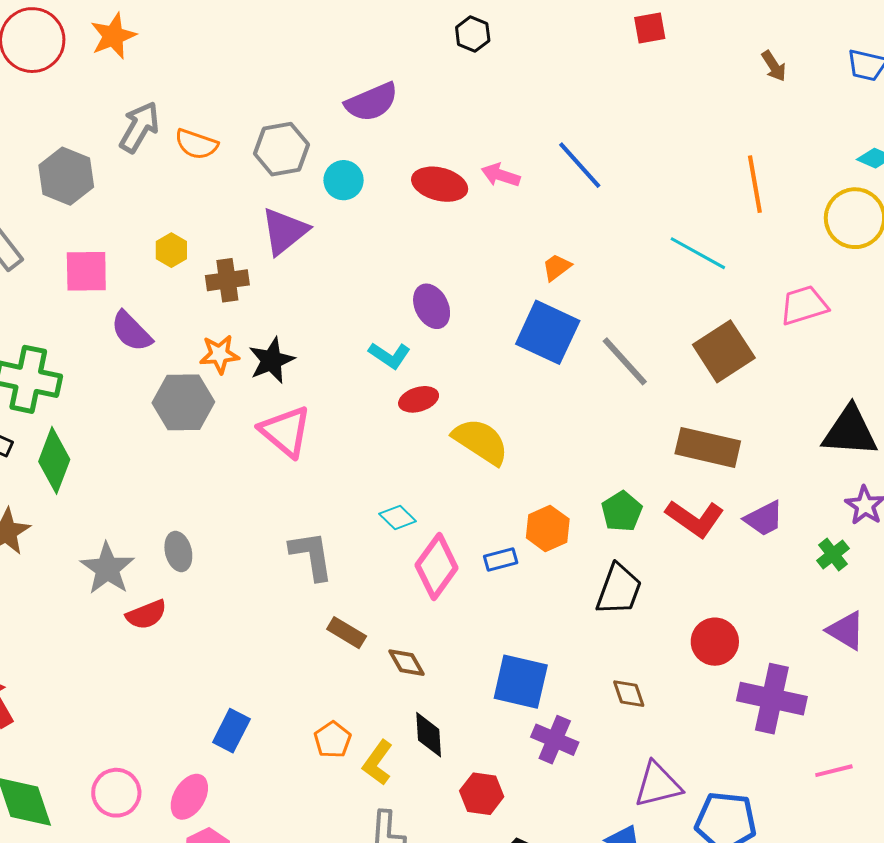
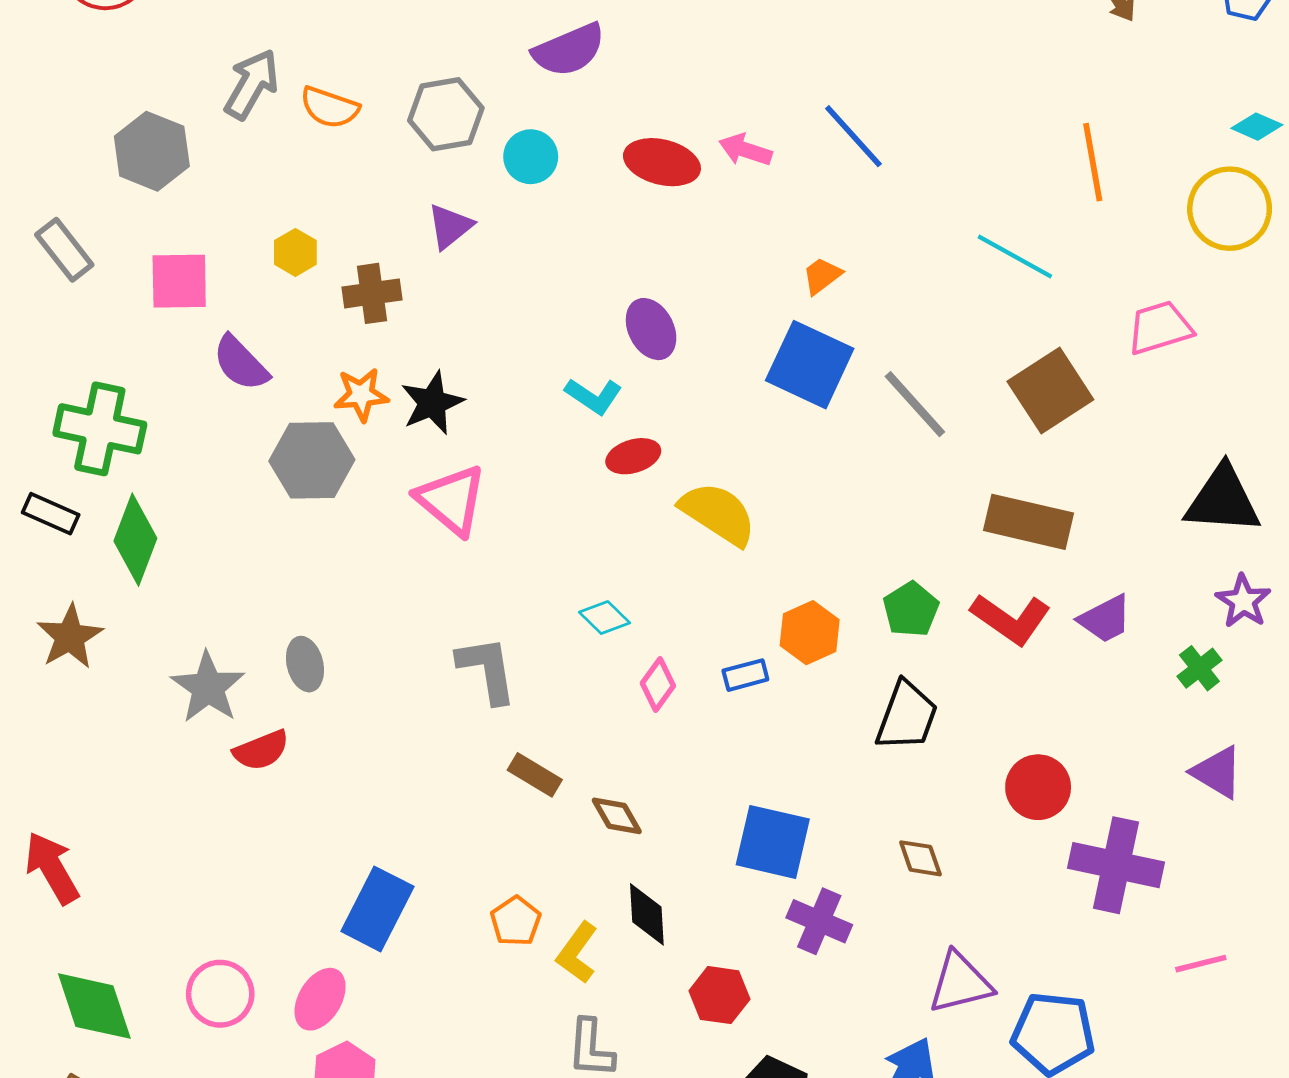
purple triangle: (284, 231) -> (450, 226), size x0.7
pink diamond: (437, 567) -> (658, 685), size x0.6
blue rectangle: (231, 731) -> (377, 909), size x1.4

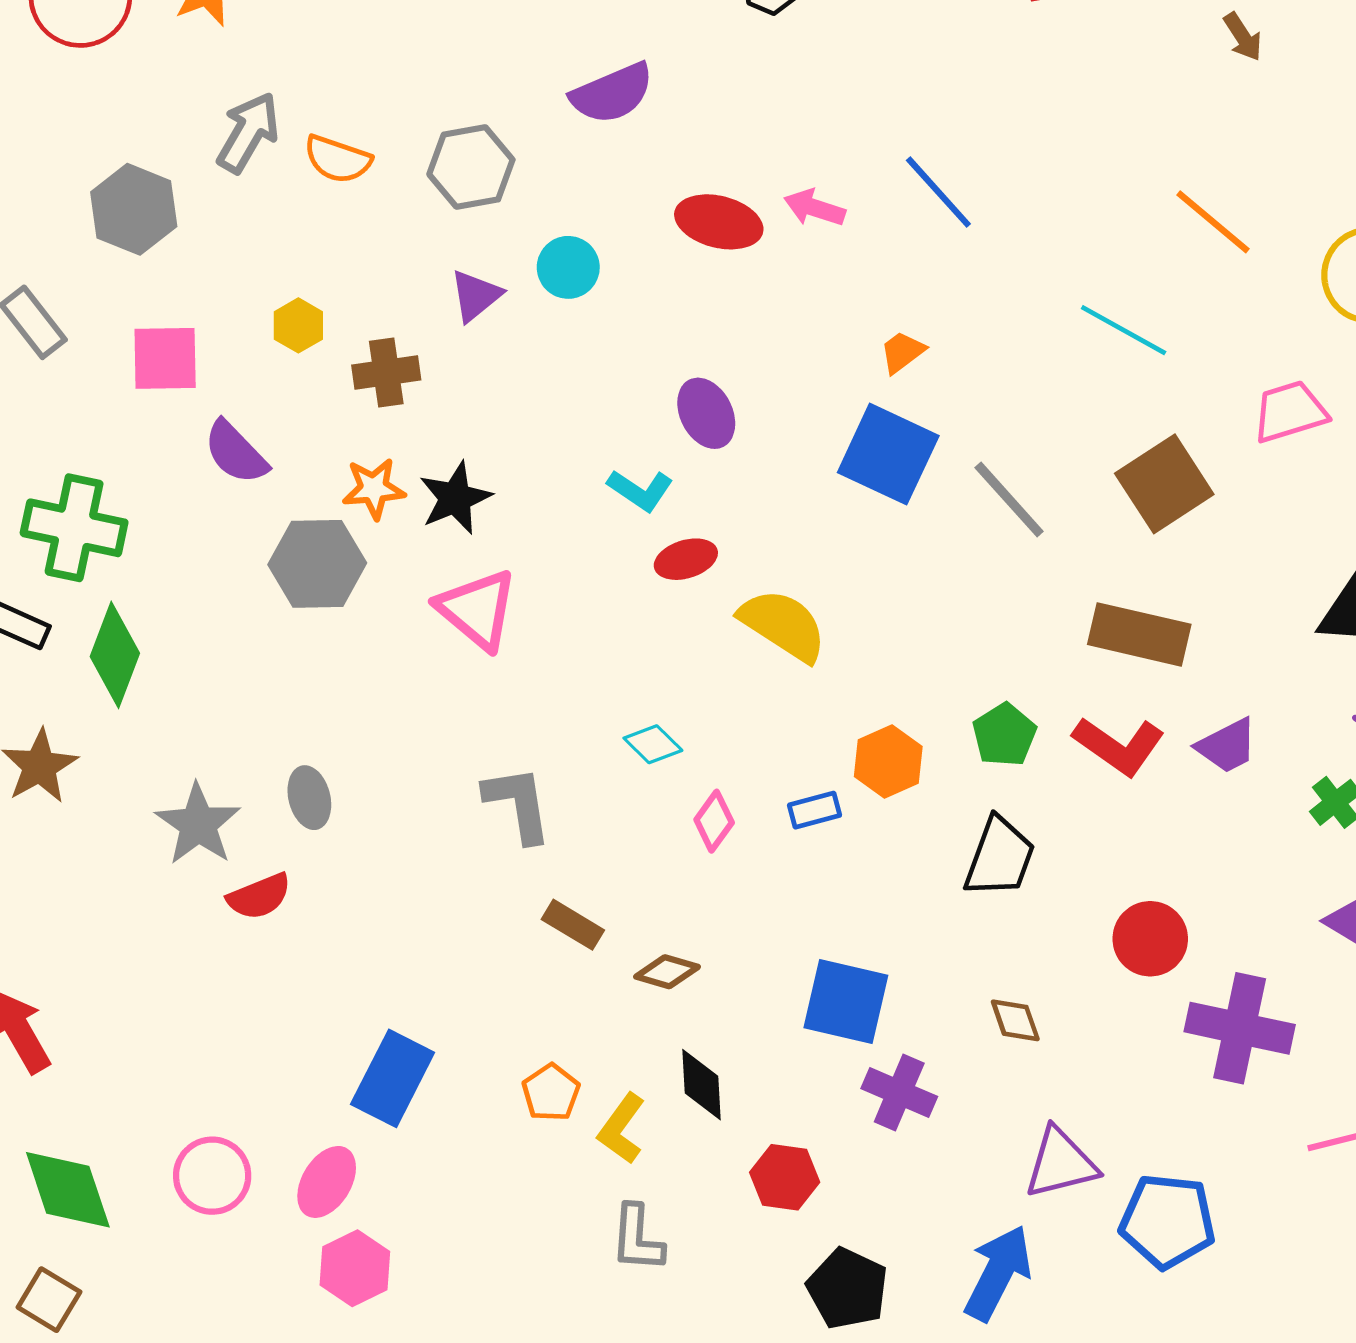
cyan circle: (531, 157) -> (568, 267), moved
orange line: (1093, 162) -> (1213, 222), turned -40
brown diamond: (617, 816) -> (667, 972), turned -44

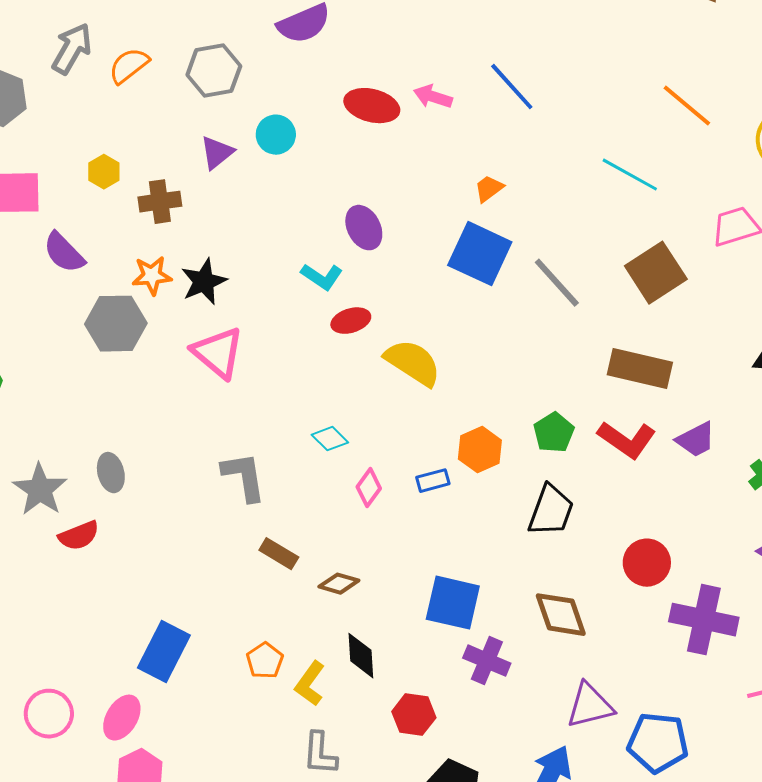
orange semicircle: (338, 159) -> (129, 66), turned 123
brown diamond: (1015, 1020) -> (561, 615), size x1.6

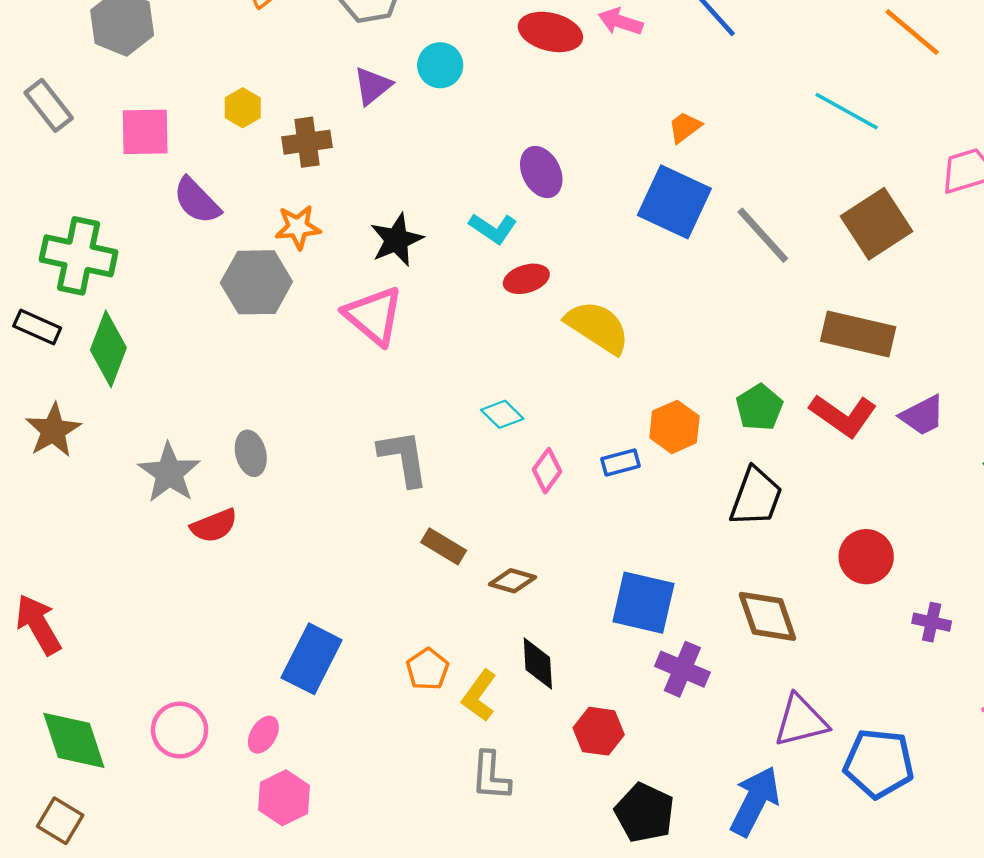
black star: (204, 282) -> (397, 240), moved
purple cross: (704, 620) -> (932, 622), size x0.5
pink ellipse: (122, 718) -> (263, 735), size x0.7

